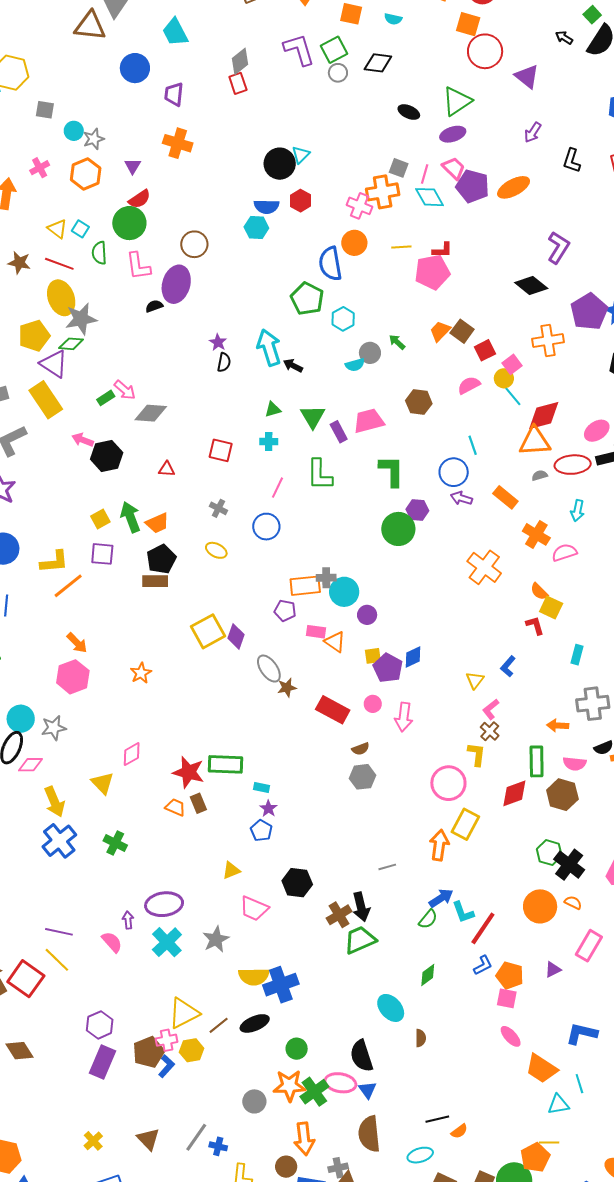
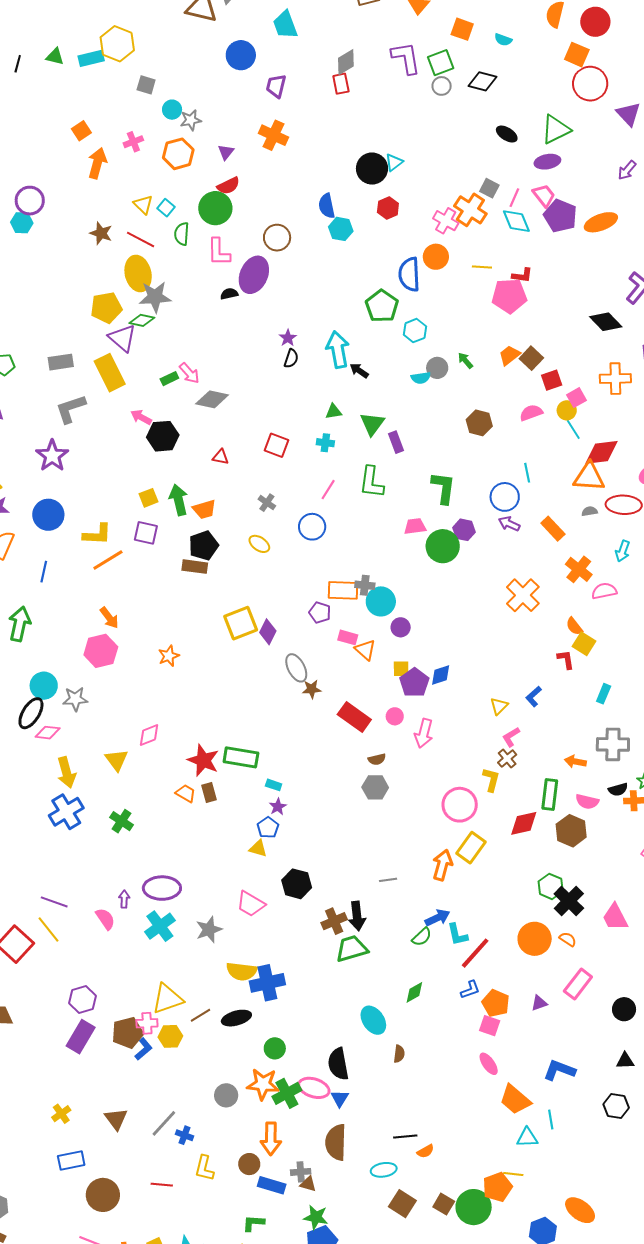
orange cross: (383, 192) -> (470, 210), turned 36
blue semicircle: (266, 207) -> (327, 206), moved, turned 70
pink trapezoid: (369, 421) -> (415, 526), moved, size x0.7
yellow triangle: (231, 870) -> (258, 848), moved, turned 30

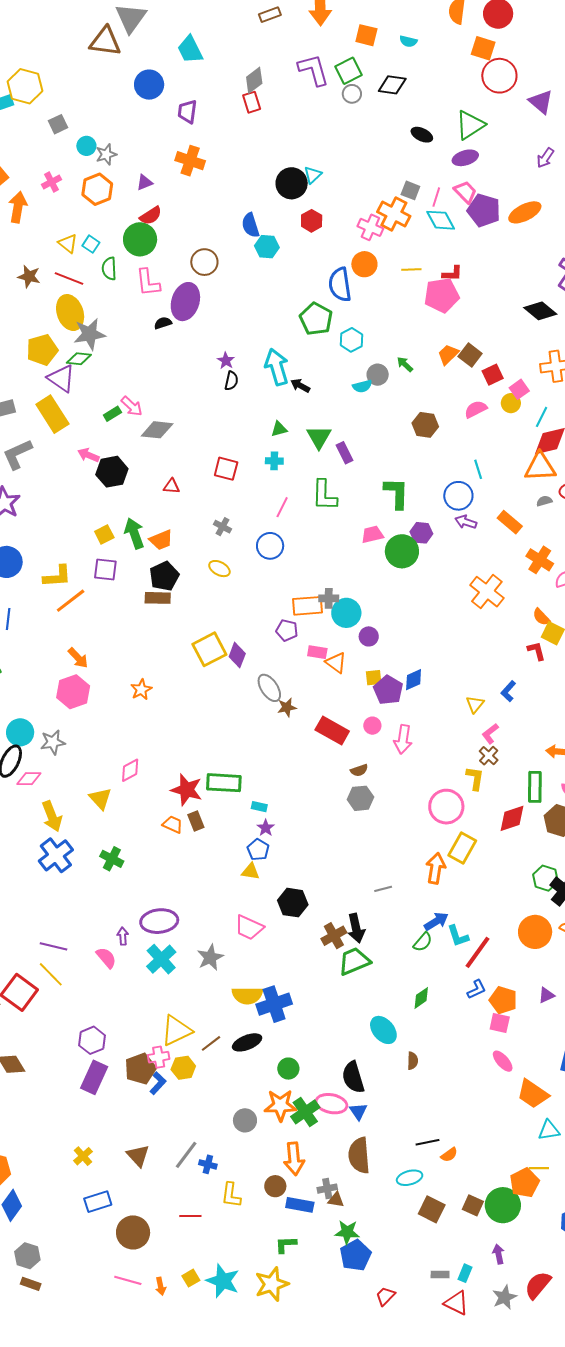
gray square: (146, 85) -> (58, 124), turned -36
purple triangle: (226, 152) -> (145, 182), turned 36
cyan line: (573, 429) -> (542, 417), moved, turned 65

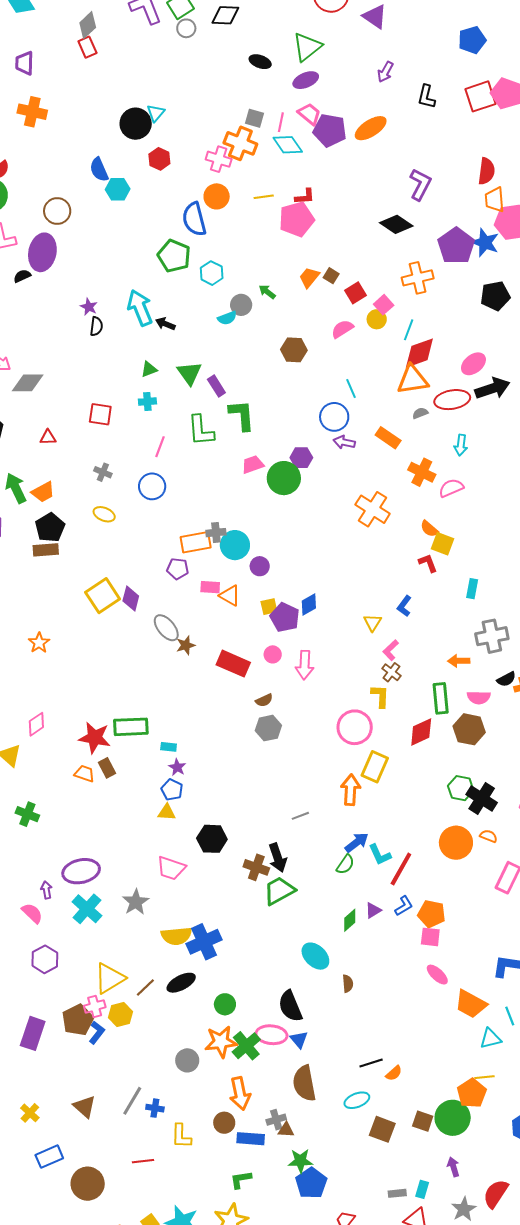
brown square: (470, 355) -> (331, 276), size x0.7
green L-shape: (396, 493) -> (242, 415), moved
brown cross: (334, 936) -> (256, 867), turned -35
purple triangle: (546, 995) -> (373, 910), moved
purple hexagon: (92, 1040) -> (45, 959), moved

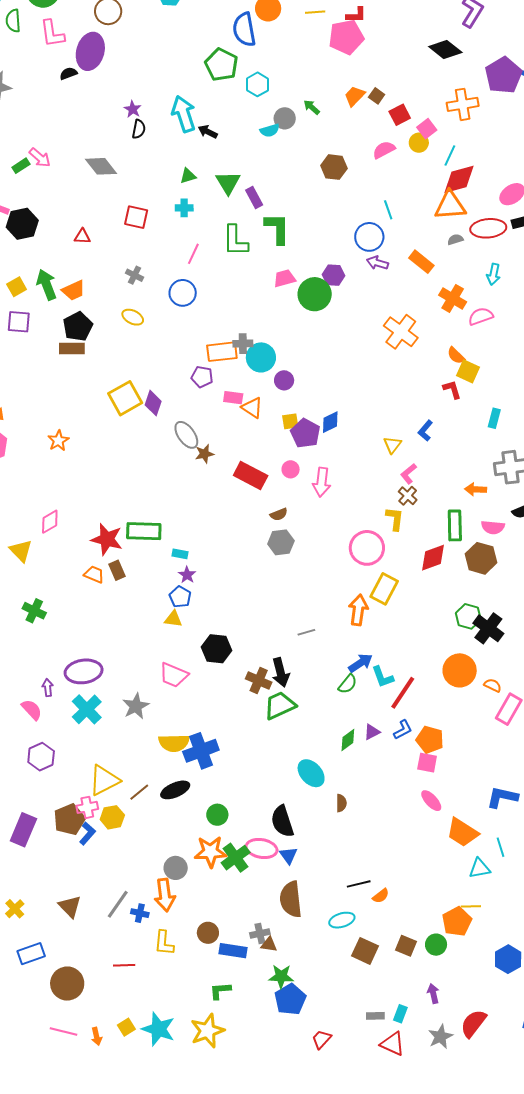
gray diamond: (28, 383) -> (101, 166), moved, turned 48
orange semicircle: (489, 836) -> (493, 685), moved
orange arrow: (240, 1093) -> (165, 895), moved
green circle: (453, 1118) -> (436, 945), size x0.6

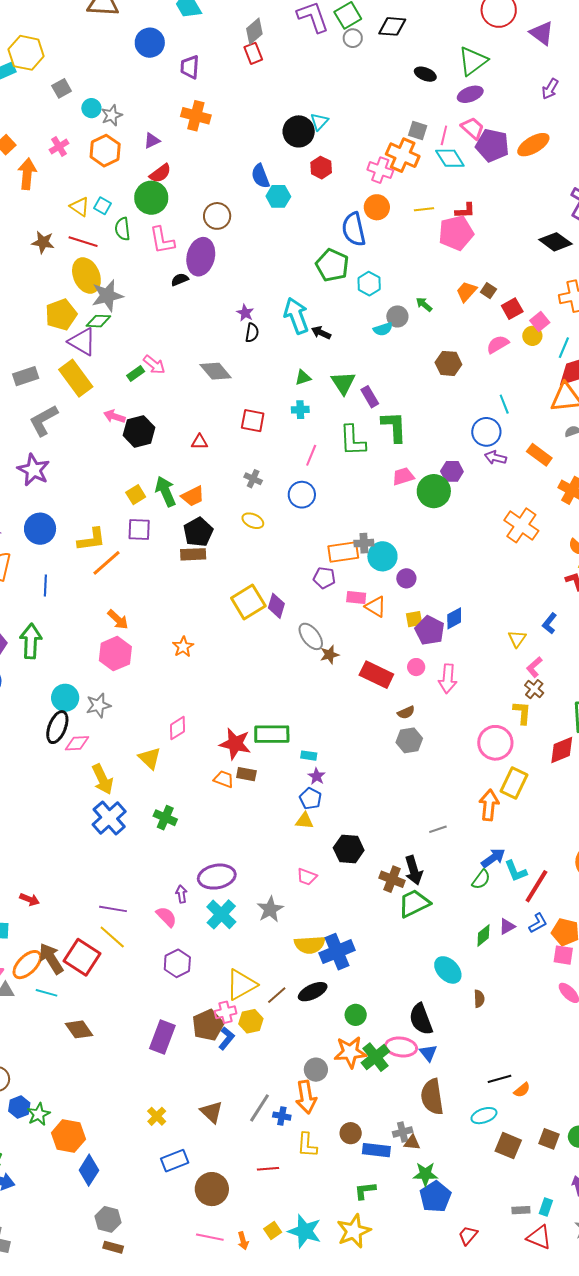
brown rectangle: (117, 570) -> (246, 774), turned -54
pink trapezoid: (174, 675) -> (307, 877), size x0.7

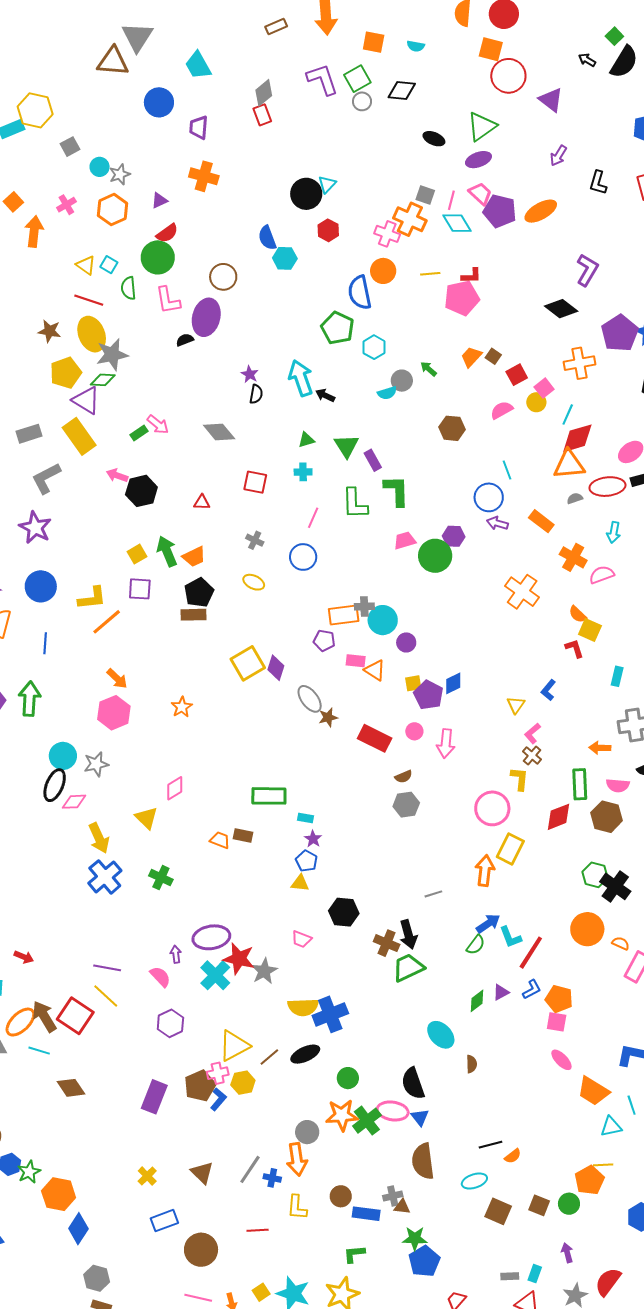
brown star: (43, 242) -> (50, 331), moved
red star: (235, 744) -> (239, 959), moved

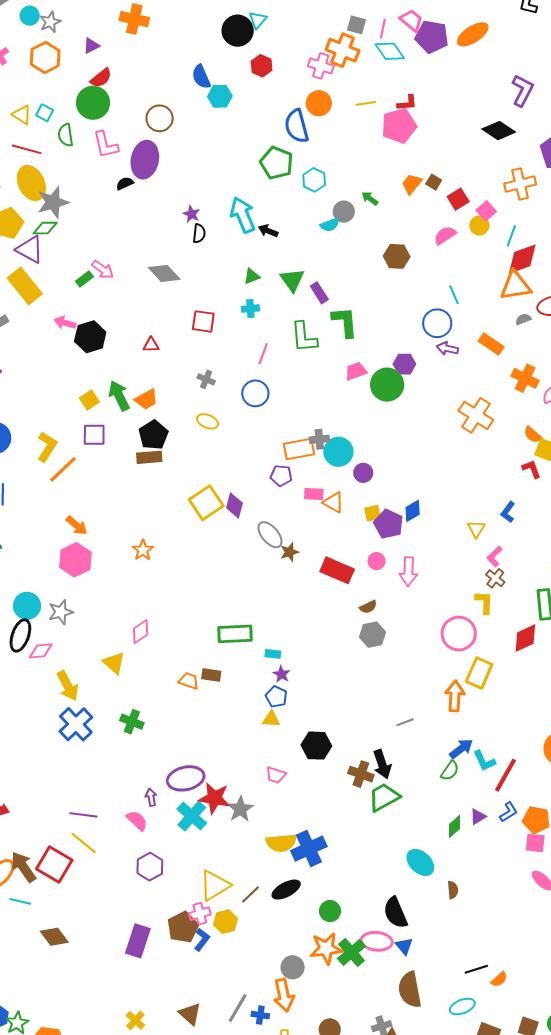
yellow L-shape: (92, 598) -> (47, 447), turned -48

